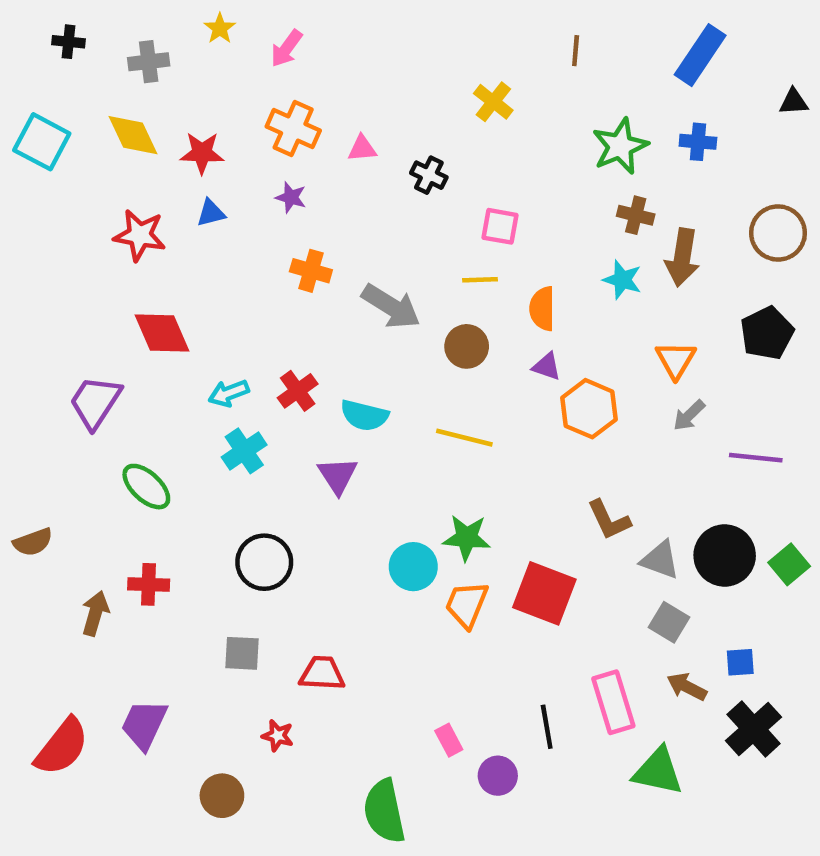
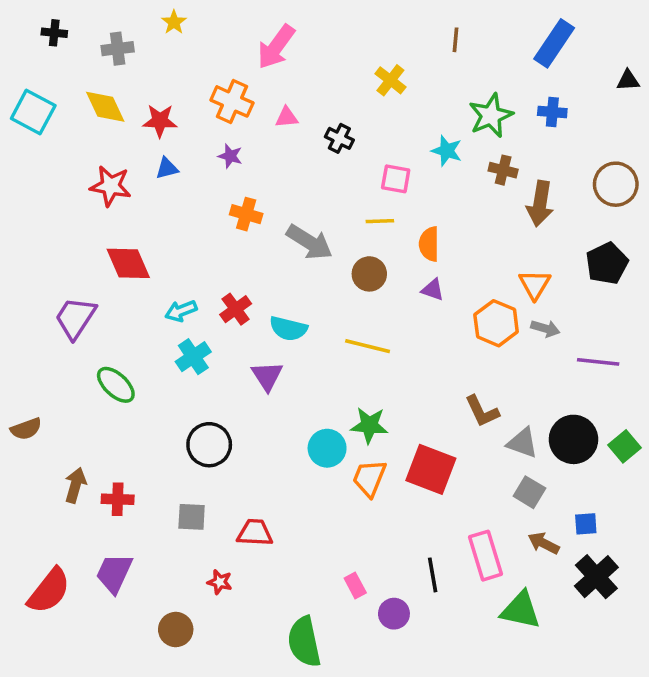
pink arrow: (286, 48) -> (276, 47), moved, size x1.5
cyan star: (622, 280) -> (447, 151), moved
orange hexagon: (589, 409) -> (496, 323), moved
gray arrow: (689, 415) -> (545, 329), turned -120
red cross: (149, 584) -> (118, 499), moved

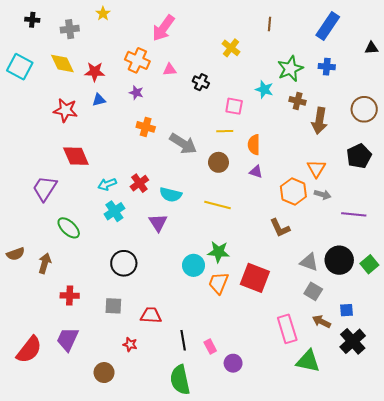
brown L-shape: (482, 411) -> (280, 228), moved
brown arrow: (75, 485) -> (45, 263), moved
black line: (433, 575) -> (183, 340), moved

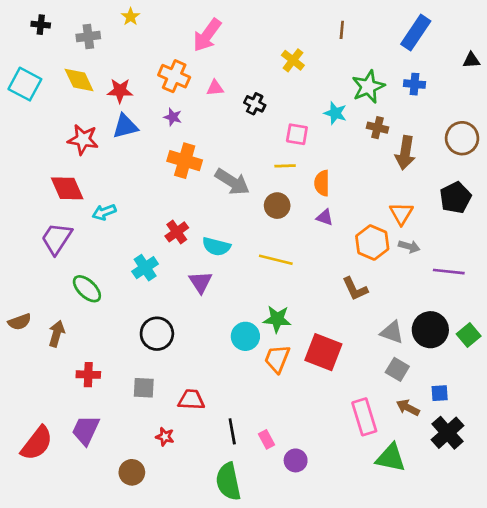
blue triangle: (99, 100) -> (125, 126), size x1.5
orange cross: (146, 127) -> (185, 161), size x1.4
red diamond: (76, 156) -> (67, 188), moved
cyan arrow: (107, 184) -> (104, 212), moved

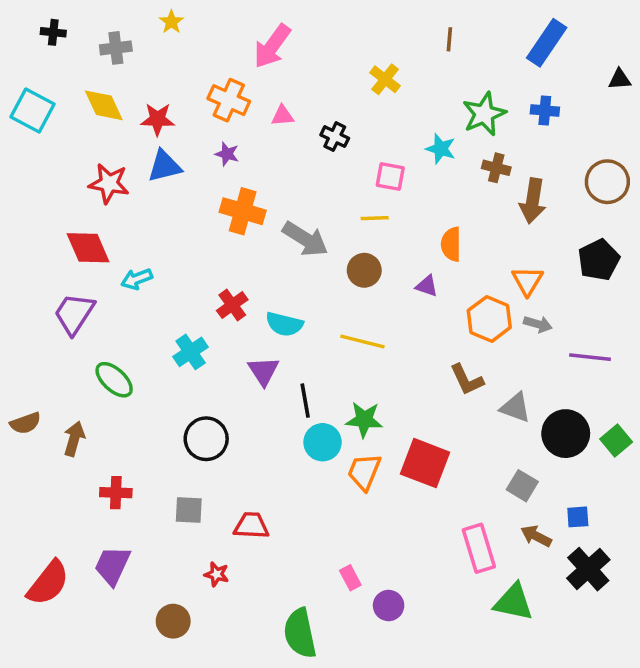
orange semicircle: (322, 183) -> (451, 244), moved
gray triangle: (392, 332) -> (515, 408), moved
black line: (232, 431) -> (305, 401), moved

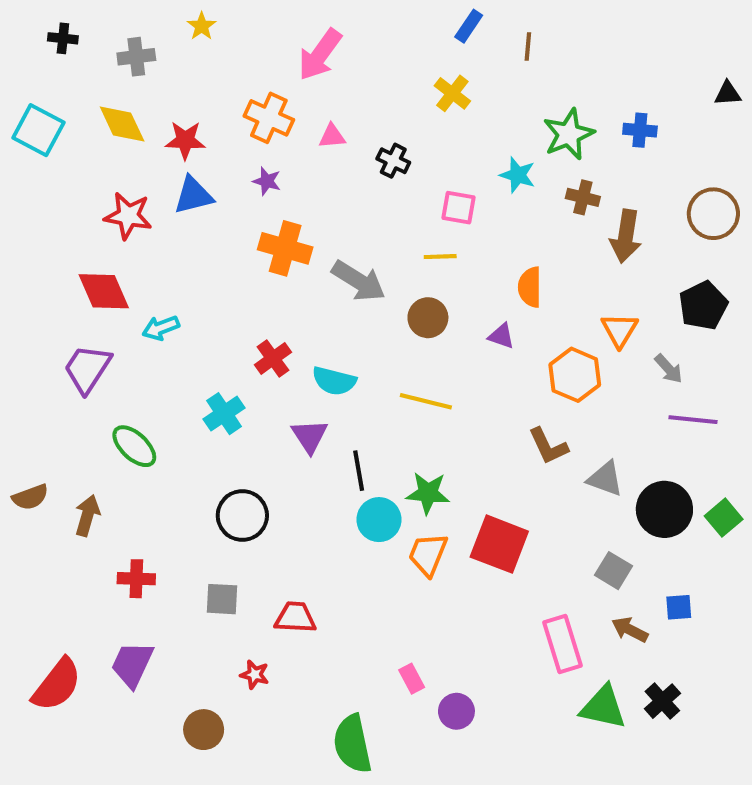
blue rectangle: (547, 43) -> (469, 26), moved, size x0.6
gray arrow: (538, 324) -> (669, 369), moved, turned 32
black cross: (588, 569) -> (662, 701), moved, size x0.7

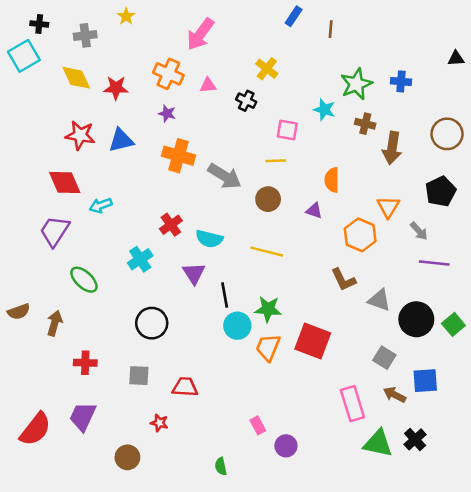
yellow cross: (452, 93) -> (267, 69), moved
cyan square: (38, 130) -> (24, 56), moved, turned 32
blue triangle: (193, 195) -> (121, 140), moved
blue square: (679, 607) -> (425, 381), size x1.5
green semicircle: (352, 744) -> (221, 466), size x0.5

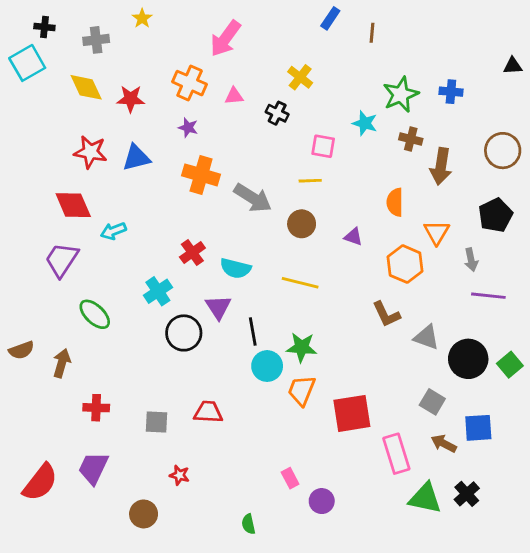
orange semicircle: (332, 180) -> (395, 202), moved
gray arrow: (419, 231) -> (471, 260), turned 30
black circle: (152, 323) -> (184, 333), moved
red square: (313, 341) -> (352, 413), moved, turned -30
red trapezoid: (185, 387) -> (208, 412), moved

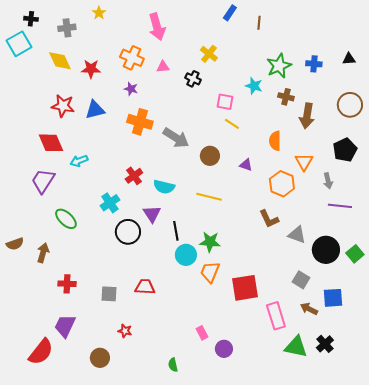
pink arrow: (225, 39) -> (157, 27), turned -52
black triangle: (513, 66) -> (349, 59), moved
yellow line: (310, 181) -> (232, 124), moved, turned 35
red semicircle: (40, 482) -> (41, 352), moved

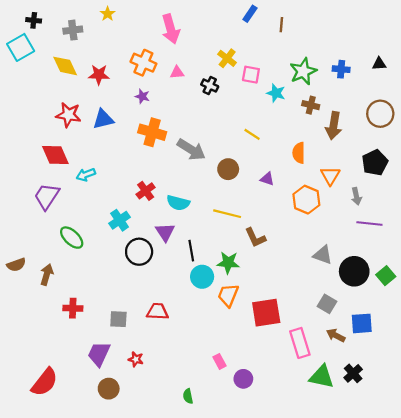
pink square: (225, 102) -> (251, 75), moved
brown L-shape: (269, 219) -> (255, 238), moved
purple trapezoid: (65, 326) -> (99, 354), moved

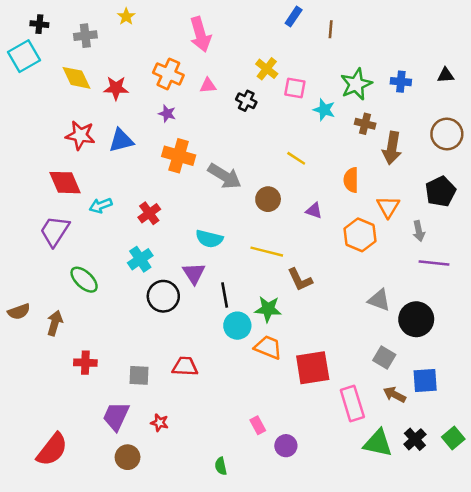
red cross: (146, 191) -> (149, 213), moved
green square: (386, 276) -> (453, 438), moved
orange trapezoid: (228, 295) -> (268, 347), turned 90

